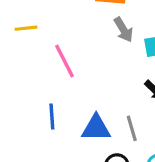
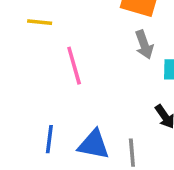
blue line: (52, 117) -> (49, 139), moved

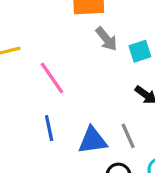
blue line: (49, 139) -> (49, 128), moved

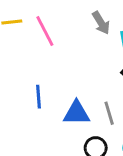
pink line: (52, 78) -> (45, 31), moved

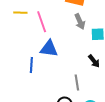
blue triangle: (76, 113) -> (49, 49), moved

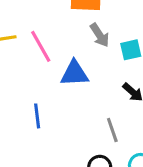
blue triangle: (49, 49) -> (74, 73), moved

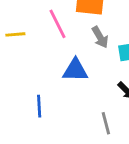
pink line: (41, 46) -> (57, 24), moved

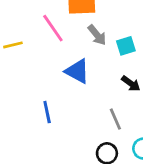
blue triangle: (75, 70) -> (77, 71), turned 36

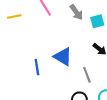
blue triangle: (77, 71) -> (63, 57), moved

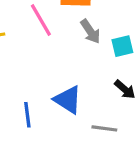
gray line: (87, 75) -> (104, 128), turned -63

